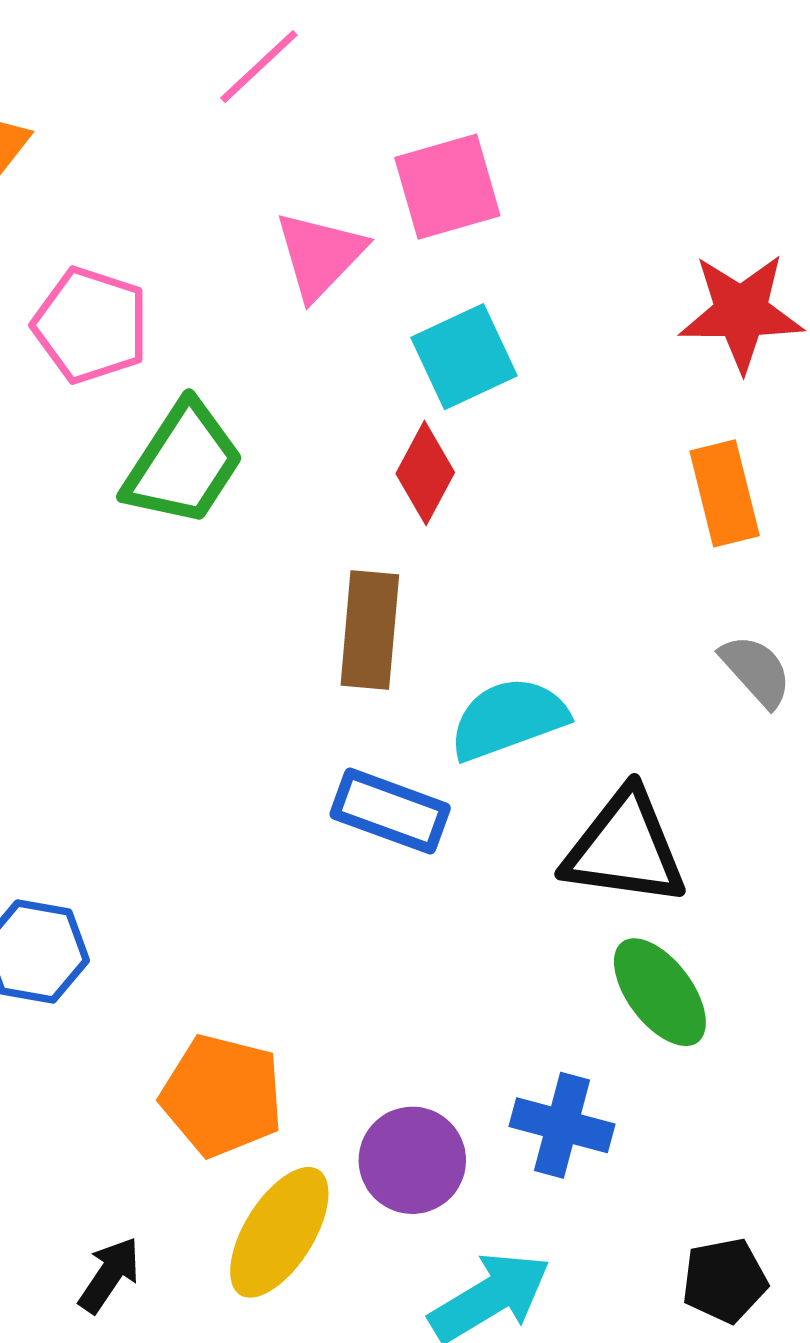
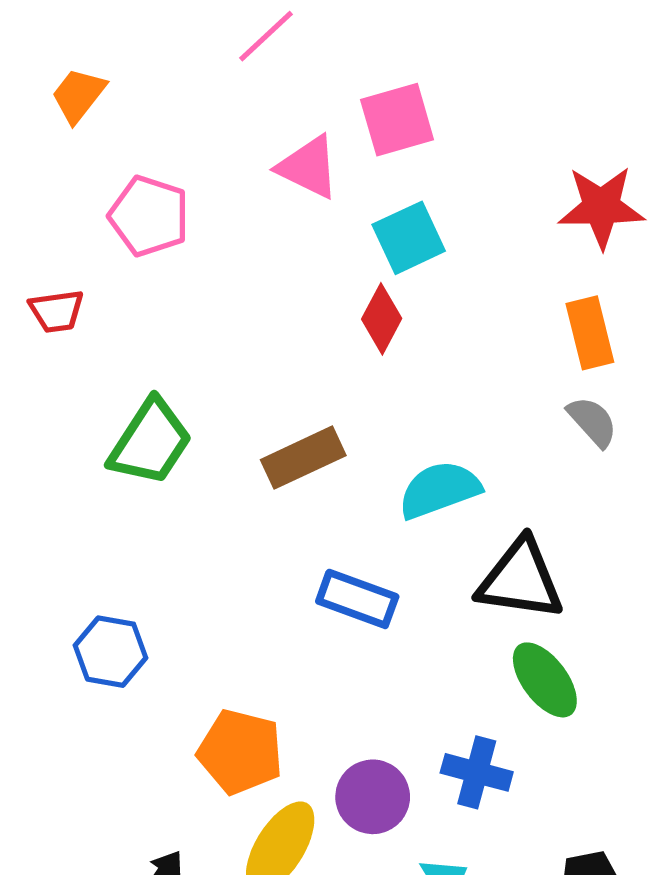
pink triangle: (320, 255) -> (308, 167), turned -48
green trapezoid: (183, 464) -> (150, 442), moved
brown rectangle: (370, 630) -> (303, 458), moved, turned 60
gray semicircle: (756, 671) -> (592, 422), moved
blue rectangle: (390, 811) -> (357, 599), moved

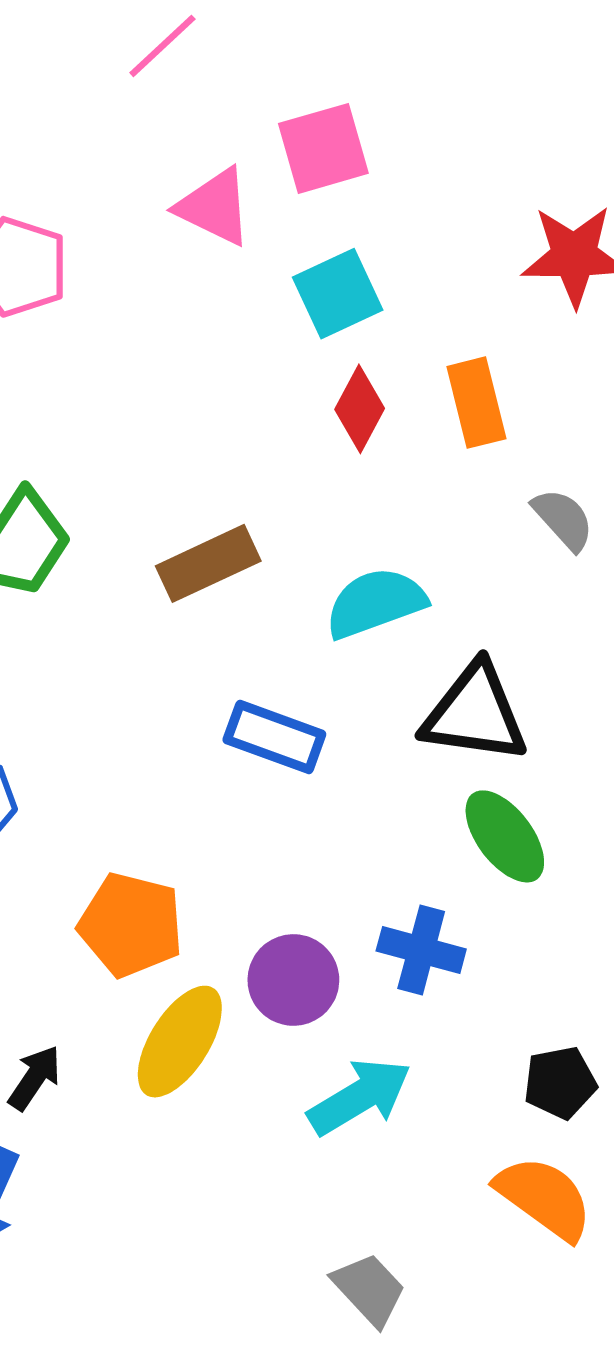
red diamond: (382, 319) -> (360, 409), moved
orange rectangle: (590, 333) -> (476, 403), moved

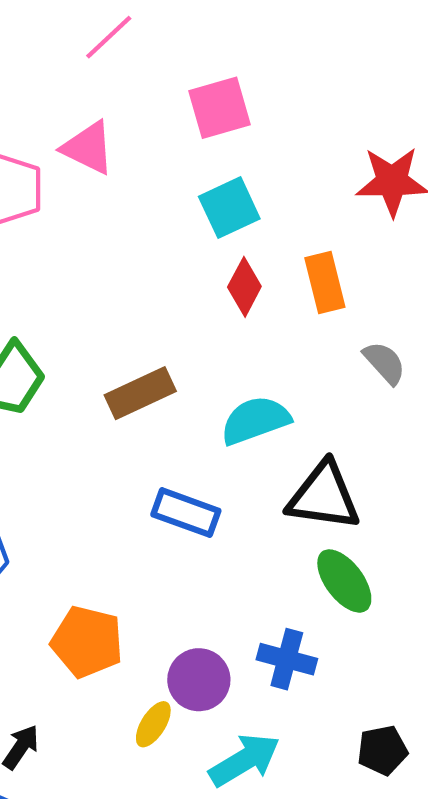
pink triangle: (215, 207) -> (88, 148), moved
yellow ellipse: (180, 1042) -> (153, 724), moved, size x0.6

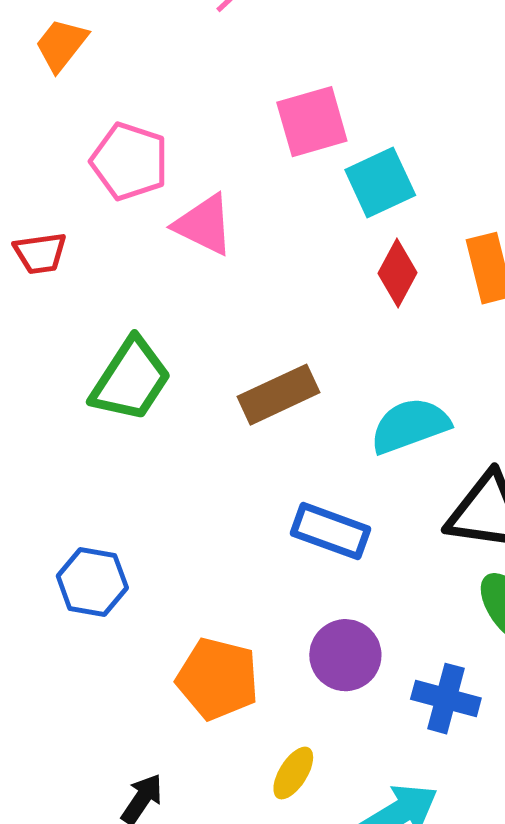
pink square: (220, 108) -> (312, 122), moved
pink triangle: (88, 148) -> (204, 225), moved
purple circle: (199, 680) -> (345, 655), moved

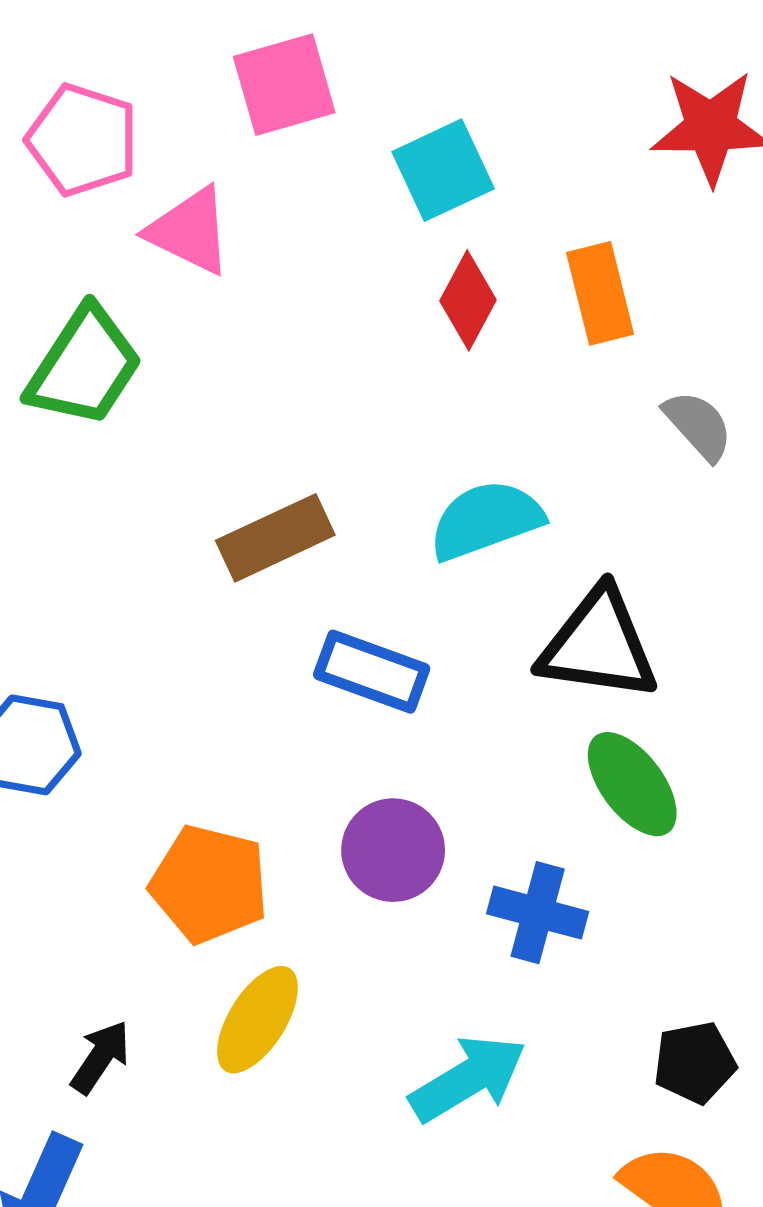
pink square: (312, 122) -> (284, 85), moved
green trapezoid: (131, 380) -> (84, 367), moved
brown rectangle: (278, 395) -> (275, 538), moved
yellow ellipse: (293, 773) -> (257, 1020), moved, size x1.4

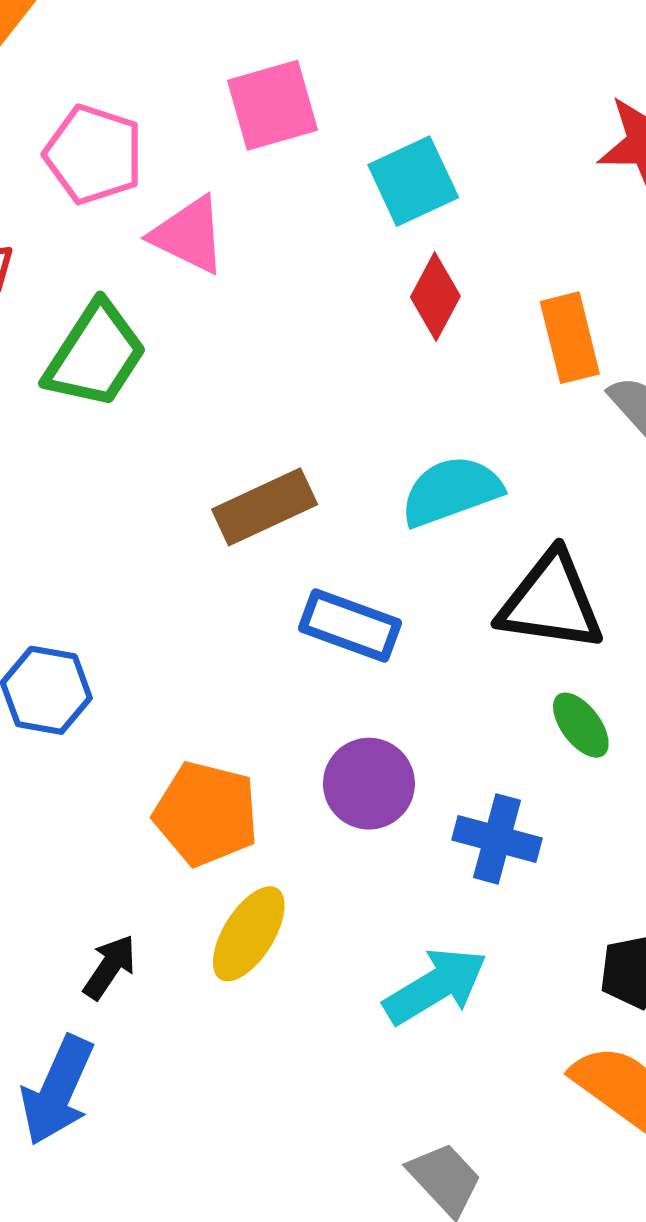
orange rectangle: (600, 293) -> (570, 338), moved
green ellipse: (632, 784) -> (581, 725), size x0.7

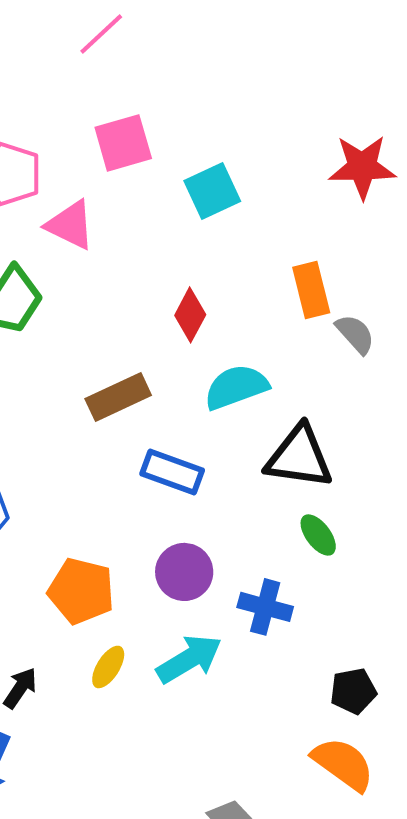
red diamond: (435, 297) -> (190, 315), moved
yellow ellipse: (249, 934) -> (108, 667), size x0.7
cyan arrow: (435, 986) -> (189, 659), moved

